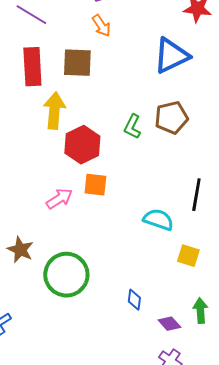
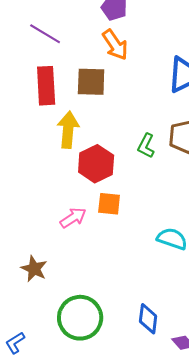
orange arrow: (101, 26) -> (115, 45), size x1.4
green circle: (66, 275) -> (80, 318), moved
blue diamond: (134, 300) -> (148, 319), size x1.4

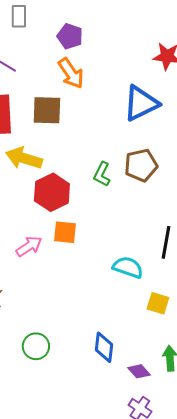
yellow arrow: (68, 130) -> (24, 158), turned -78
green circle: (80, 318) -> (36, 346), size x0.6

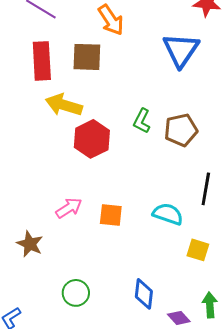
blue triangle: (141, 103) -> (181, 50), turned -30
brown pentagon: (141, 165) -> (181, 130), moved
orange square: (65, 232) -> (111, 215), moved
pink arrow: (29, 246) -> (69, 208), moved

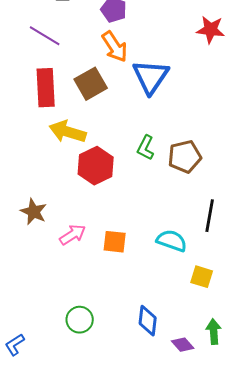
blue triangle: (181, 50) -> (151, 77), moved
brown square: (87, 57) -> (91, 84), turned -32
brown star: (30, 244) -> (34, 212), moved

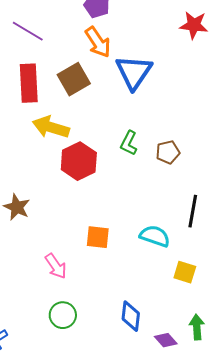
brown pentagon: (185, 157) -> (168, 152), size x0.7
pink arrow: (73, 235) -> (56, 266), moved, turned 88

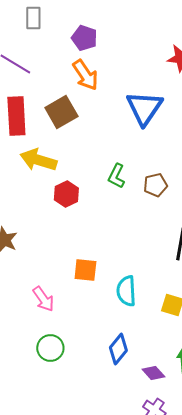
blue triangle: (134, 72) -> (144, 108), moved
red hexagon: (79, 161) -> (66, 194), size x0.7
cyan semicircle: (155, 236) -> (126, 291), moved, turned -112
blue diamond: (131, 316) -> (118, 349), turned 32

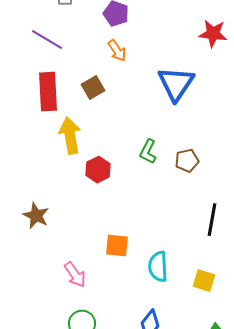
orange arrow: (85, 75) -> (117, 51), size x0.7
brown square: (61, 112) -> (93, 88), size x0.7
yellow arrow: (38, 160) -> (70, 136), turned 63

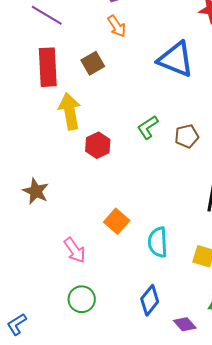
blue triangle: (176, 84) -> (176, 59), turned -42
green L-shape: (148, 152) -> (148, 127), turned 30
orange square: (117, 246) -> (117, 221), turned 35

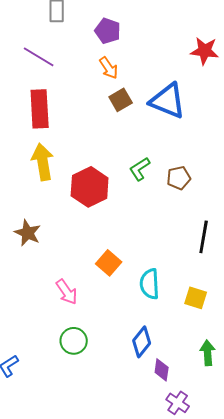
brown square: (93, 63) -> (121, 100), moved
yellow arrow: (70, 111) -> (43, 162), moved
red hexagon: (98, 145) -> (90, 187), size x1.5
purple diamond: (185, 324) -> (162, 370), moved, turned 50

